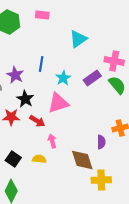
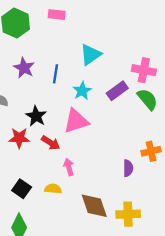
cyan triangle: (78, 39) -> (91, 54), moved
purple star: (15, 75) -> (24, 68), moved
brown diamond: (82, 160) -> (94, 206), moved

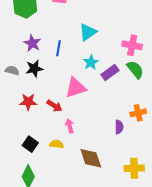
cyan star: (82, 91) -> (91, 62), moved
purple rectangle: (117, 91) -> (110, 73), moved
black star: (36, 116) -> (34, 68), moved, turned 30
yellow cross: (128, 214) -> (134, 168), moved

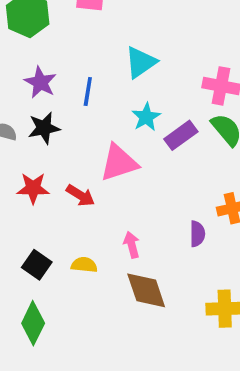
pink arrow: (70, 126) -> (132, 245), moved

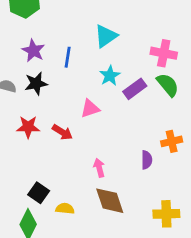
pink triangle: (119, 163) -> (90, 109), size x0.7
black square: (37, 265) -> (39, 193), moved
yellow semicircle: (84, 265) -> (65, 209), moved

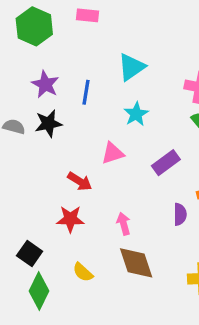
purple rectangle: (135, 89) -> (166, 163), moved
red star: (28, 127) -> (70, 219), moved
black square: (39, 193) -> (30, 253), moved
yellow semicircle: (65, 209) -> (83, 272), turned -144

